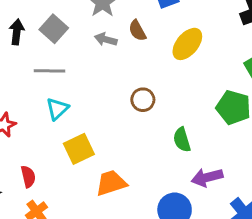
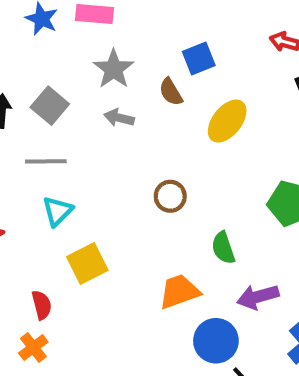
brown semicircle: (137, 31) -> (171, 92), moved
red semicircle: (28, 177) -> (42, 305), moved
orange trapezoid: (111, 183) -> (179, 292), moved

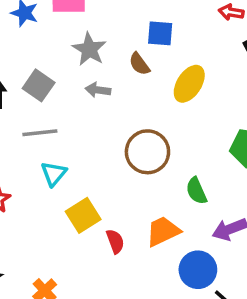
blue square: (199, 58) -> (160, 33), turned 32
brown circle: (170, 196) -> (147, 152), size x1.6
red semicircle: (42, 305) -> (115, 241), moved

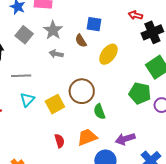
gray square: (39, 85) -> (24, 35), moved
green semicircle: (196, 191) -> (99, 111), moved
yellow square: (83, 215) -> (55, 104), moved

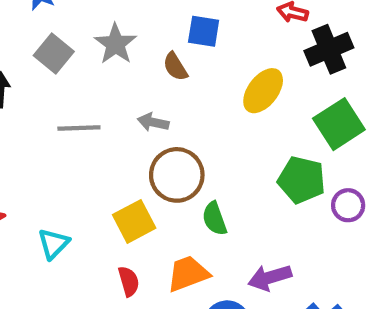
gray arrow: (56, 54) -> (153, 122), moved
yellow ellipse: (108, 54) -> (263, 91), moved
gray line: (21, 76) -> (79, 128), moved
cyan triangle: (27, 100) -> (53, 244), moved
yellow square: (55, 104) -> (134, 221), moved

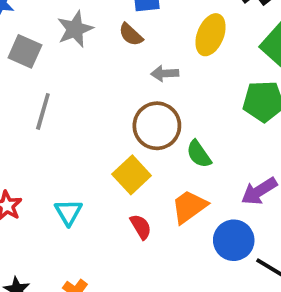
gray star: (115, 44) -> (75, 29), turned 30
gray arrow: (153, 122) -> (165, 73), moved
gray line: (79, 128) -> (43, 111), moved, turned -57

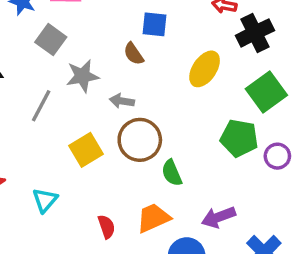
gray star: (75, 29) -> (82, 76), moved
gray square: (25, 51) -> (51, 40), moved
gray arrow: (165, 73) -> (122, 101), moved
yellow square: (132, 175) -> (86, 150), moved

